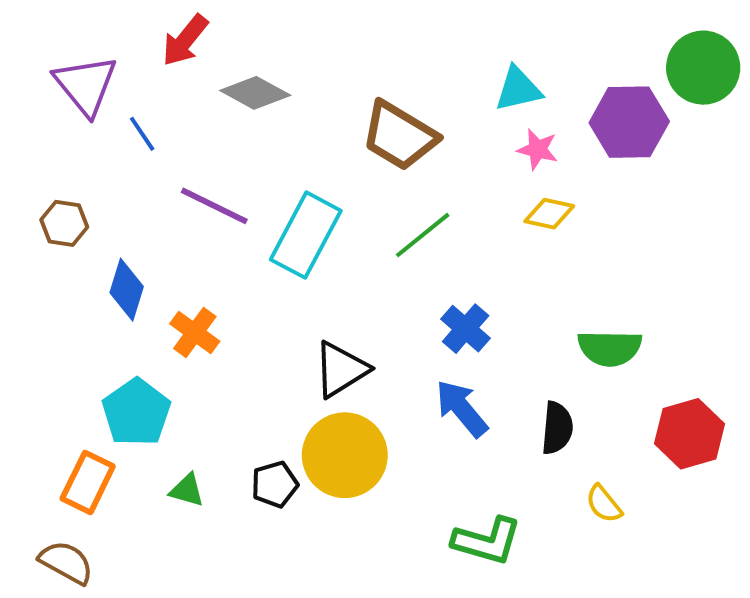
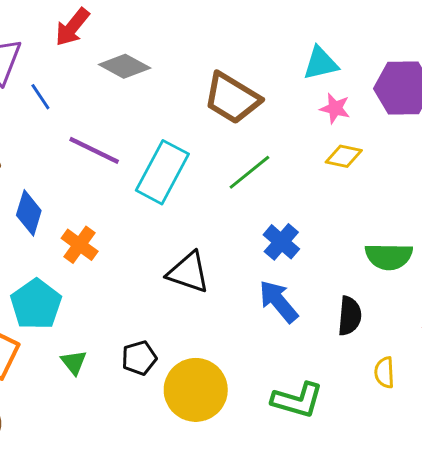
black triangle: (341, 369) -> (188, 272), turned 51
yellow circle: (345, 455) -> (196, 390), moved
green triangle: (187, 490) -> (74, 362), turned 36
yellow semicircle: (604, 504) -> (384, 372), turned 36

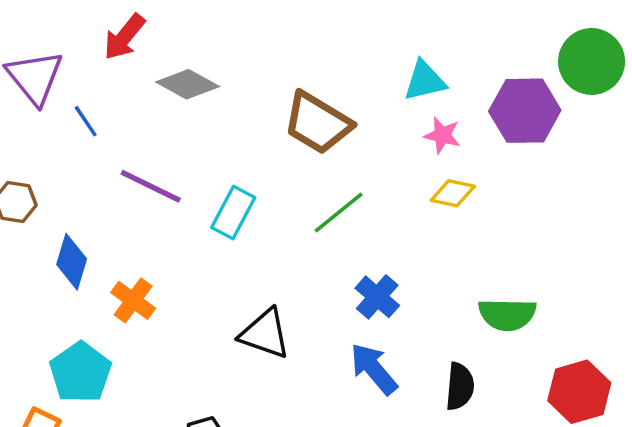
cyan rectangle: (162, 172) -> (233, 213), size x0.7

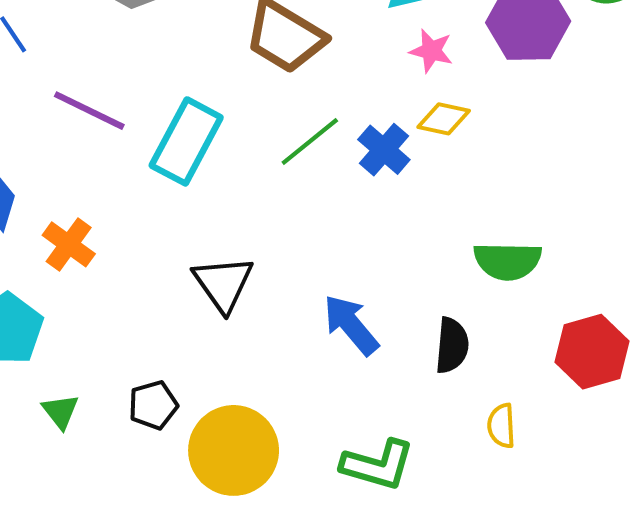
cyan rectangle: (233, 213) -> (186, 141), size x1.4
blue cross: (377, 297) -> (384, 150), moved
black triangle: (265, 334) -> (223, 284), turned 36

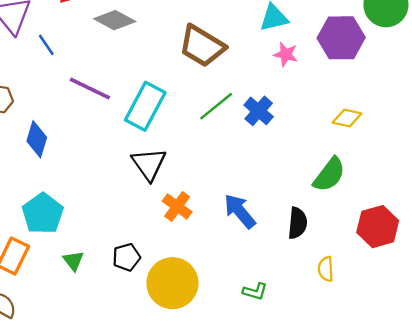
yellow diamond: (444, 119) -> (347, 118), moved
orange cross: (69, 244) -> (177, 206), moved
green semicircle: (508, 261) -> (329, 175), turned -54
black triangle: (223, 284) -> (149, 164), moved
green L-shape: (378, 465) -> (255, 291), size x0.6

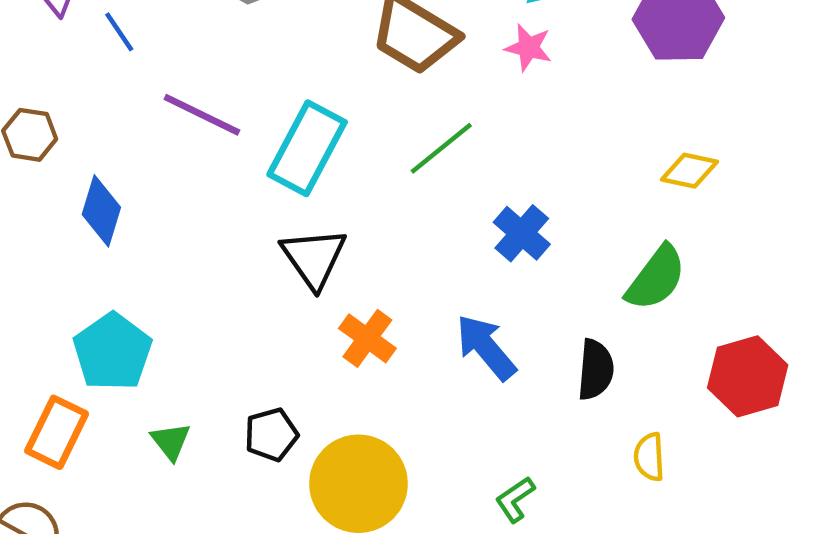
pink star: (286, 54) -> (528, 48), moved
blue cross: (259, 111) -> (522, 233), moved
green L-shape: (255, 291) -> (515, 499), turned 130

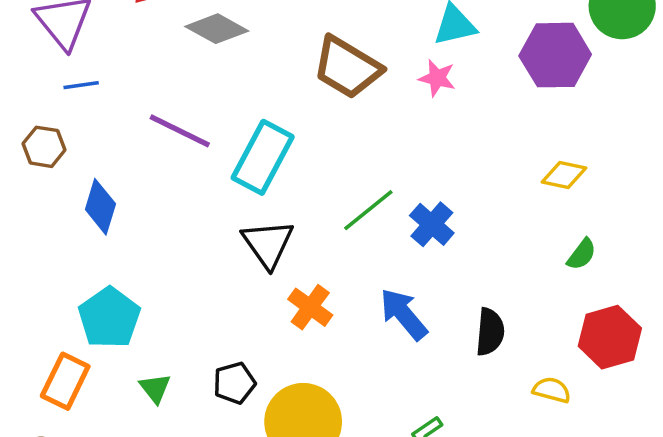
blue line: (119, 32) -> (81, 85), moved, turned -64
green line: (441, 148) -> (368, 210), moved
green semicircle: (656, 278) -> (582, 254), moved, size x0.6
yellow semicircle: (649, 457) -> (552, 390), moved, turned 108

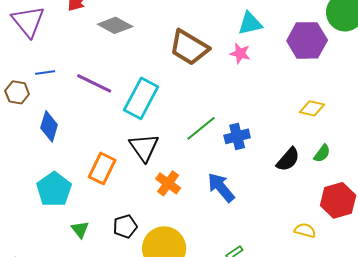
blue line: (81, 85) -> (45, 72), moved
blue cross: (432, 224) -> (237, 136), turned 35
black semicircle: (490, 332) -> (288, 159), moved, turned 36
orange rectangle: (65, 381) -> (102, 168), moved

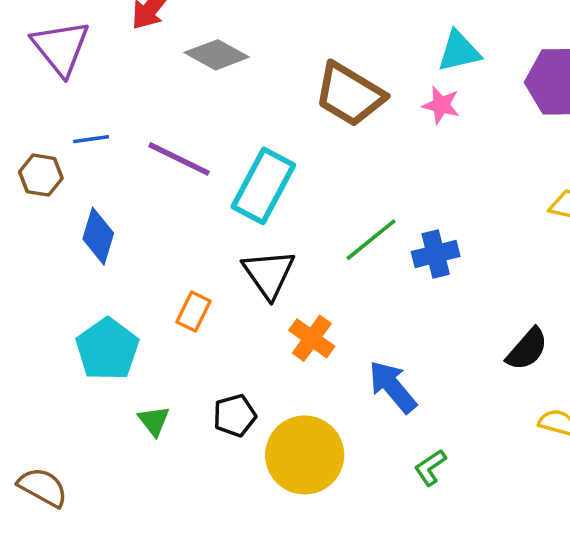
black semicircle: (288, 159) -> (527, 349), moved
orange rectangle: (102, 168) -> (193, 311), size x0.7
blue arrow: (221, 187) -> (393, 387), moved

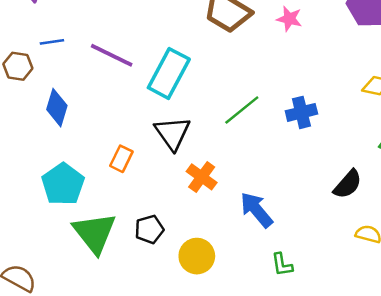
blue cross: (436, 254) -> (301, 112), moved
green triangle: (154, 421) -> (95, 233), size x2.0
yellow circle: (305, 455) -> (197, 256), size x0.7
green L-shape: (430, 468) -> (282, 265), turned -65

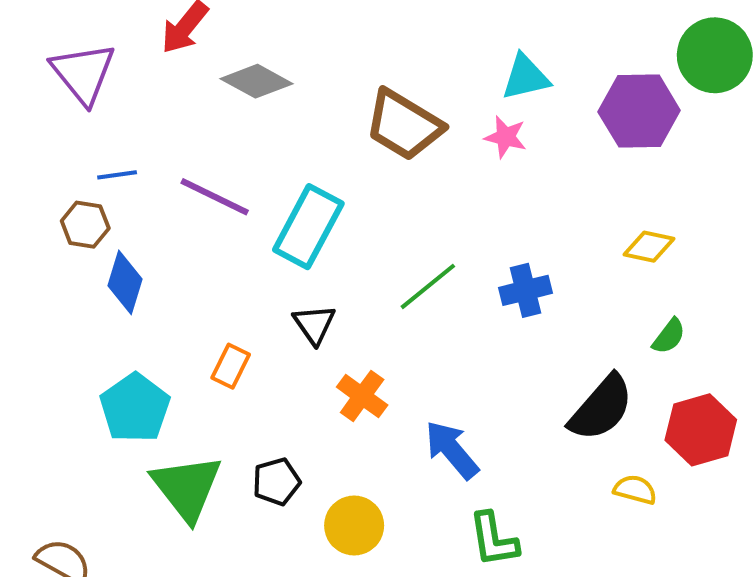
brown hexagon: (18, 66) -> (85, 225), moved
black triangle: (172, 133) -> (314, 324), size x0.7
black semicircle: (348, 184) -> (601, 408), size x1.4
green L-shape: (282, 265) -> (494, 539), size x1.4

